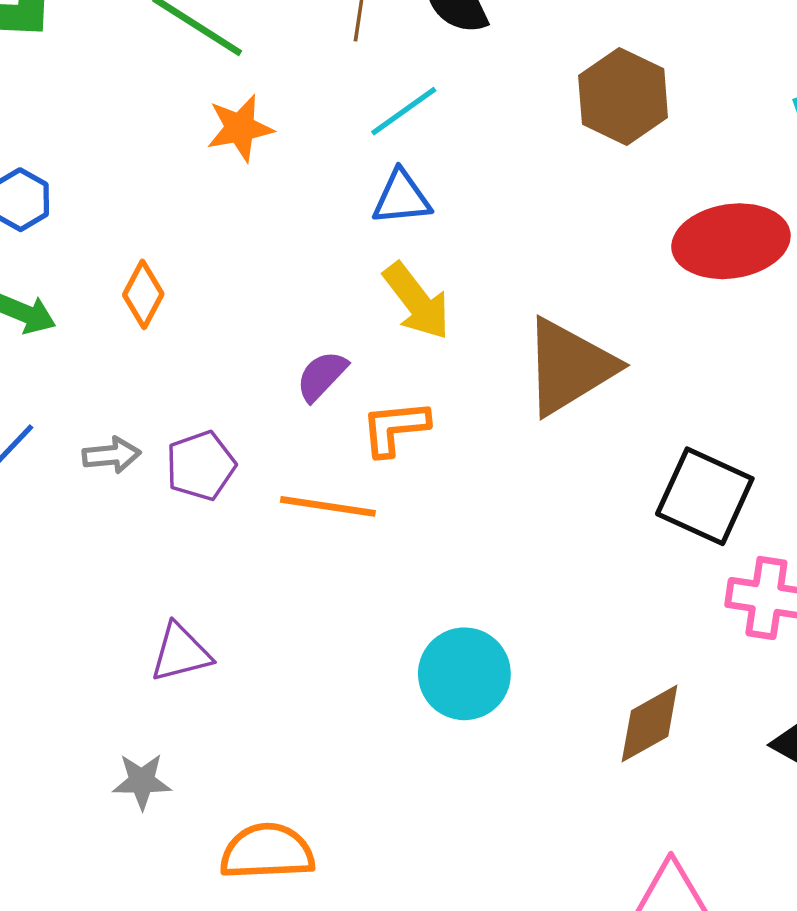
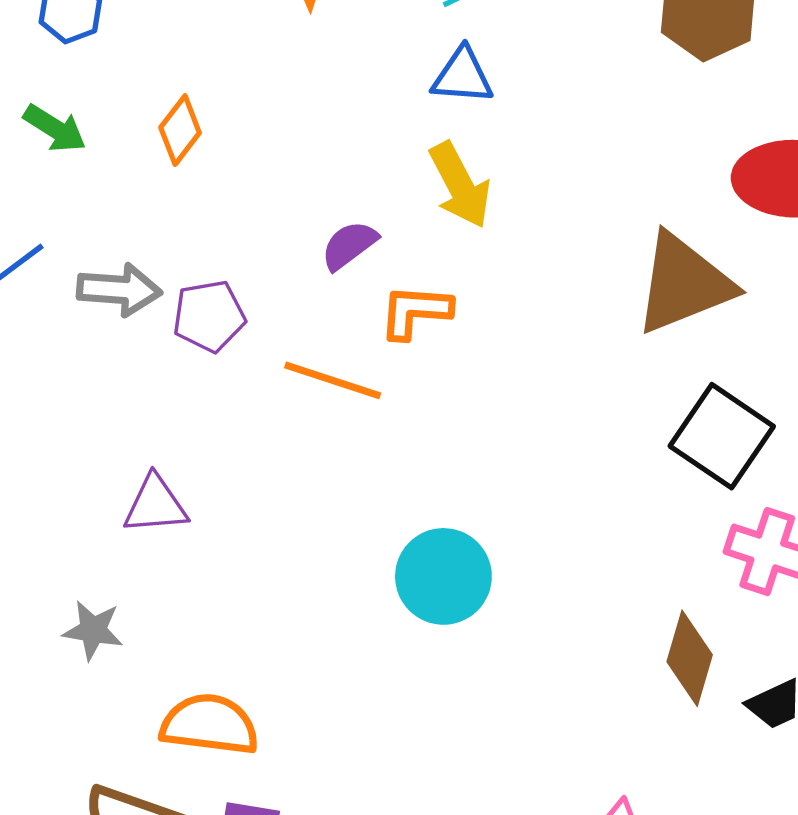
brown triangle: (569, 367) -> (684, 284), moved
gray arrow: (111, 455) -> (119, 290), size x1.4
brown diamond: (650, 723) -> (690, 658), moved, turned -54

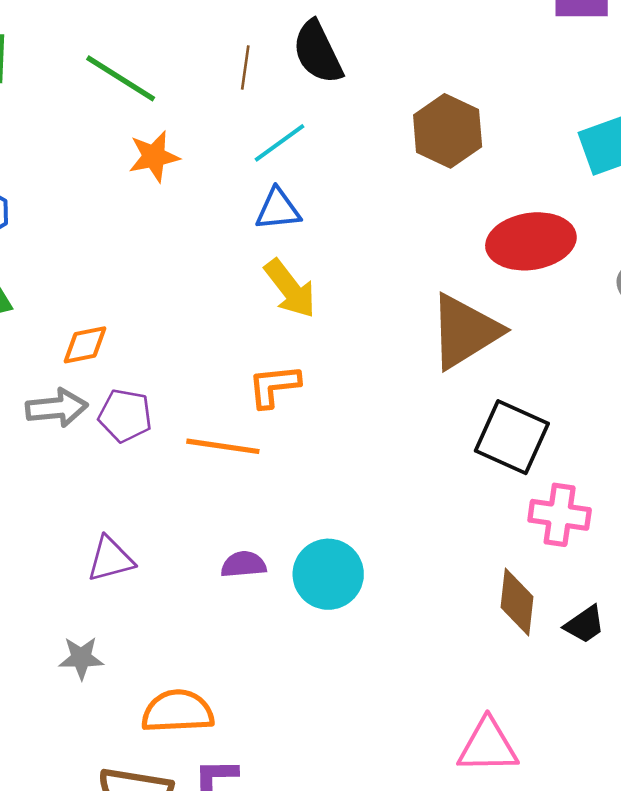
orange diamond: (180, 130) -> (85, 345), moved, turned 51
purple semicircle: (349, 245) -> (244, 564), moved, turned 42
purple pentagon: (209, 316) -> (125, 416), turned 30

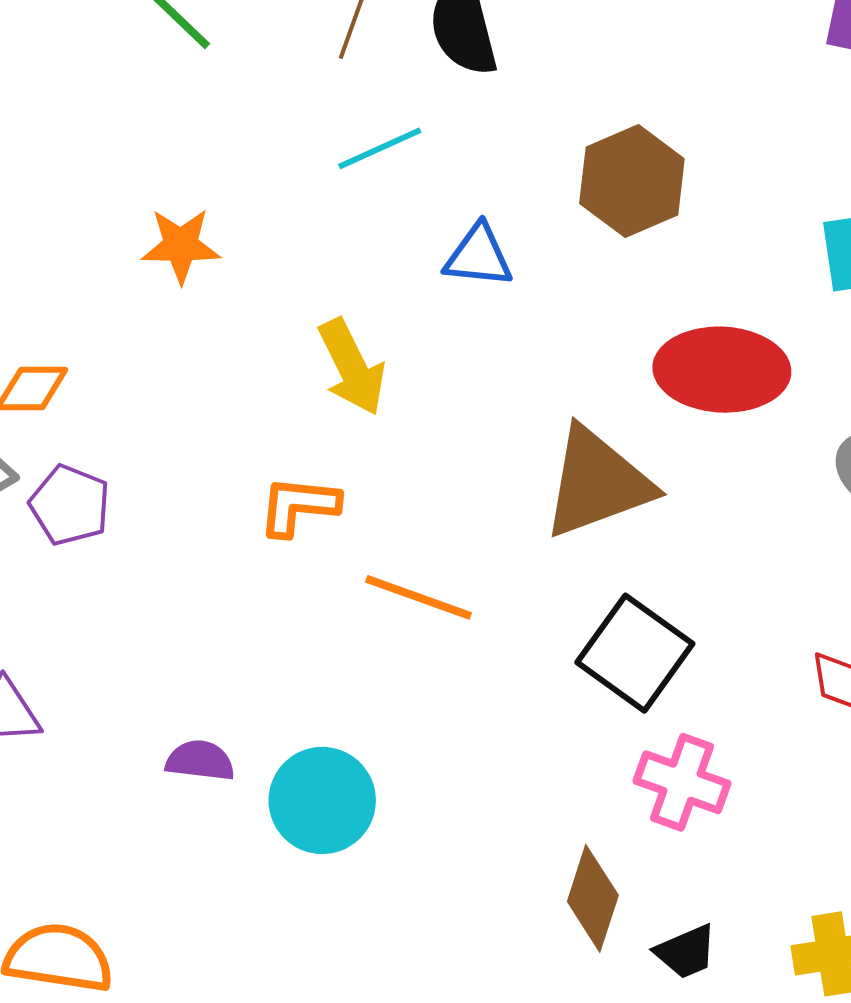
orange star: (154, 157) -> (181, 245), moved
blue triangle: (278, 209) -> (478, 256), moved
orange line: (223, 446) -> (419, 597), moved

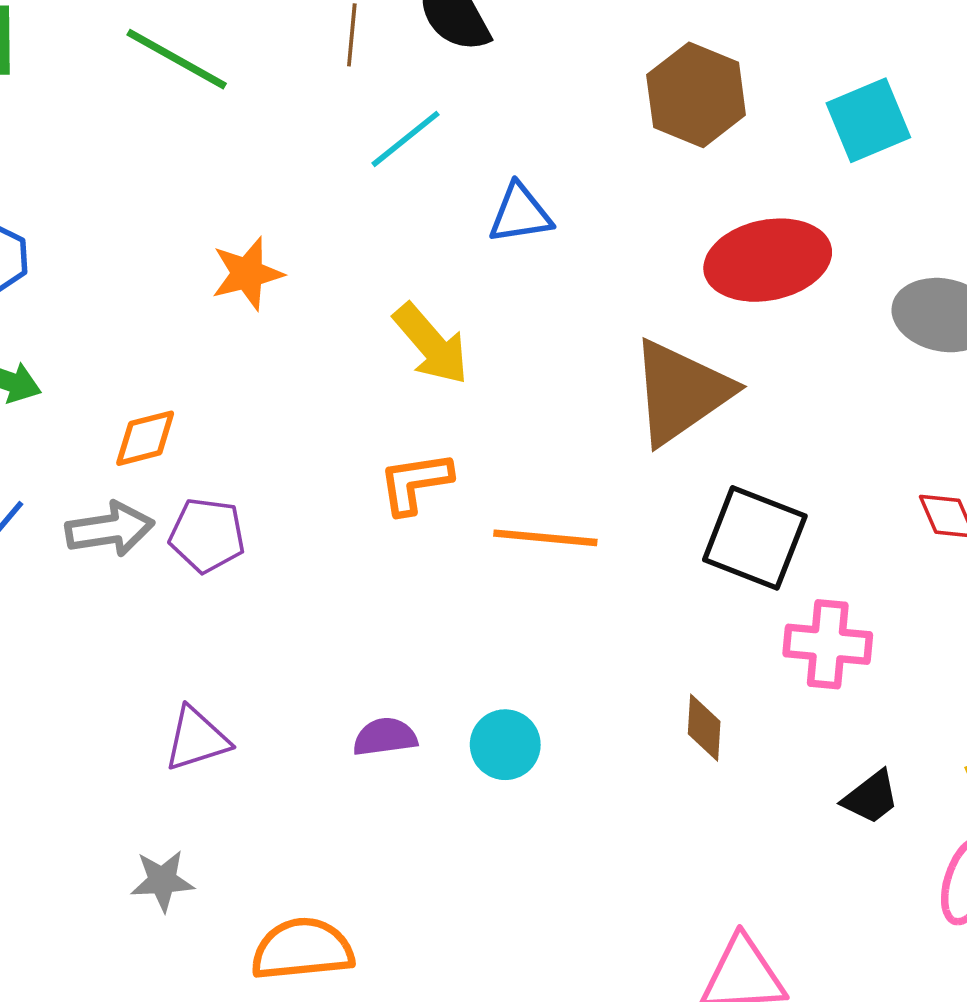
brown hexagon: (632, 181) -> (696, 95), moved
cyan circle: (322, 800) -> (505, 745), size x0.7
brown diamond: (593, 898) -> (704, 728), moved, size x0.7

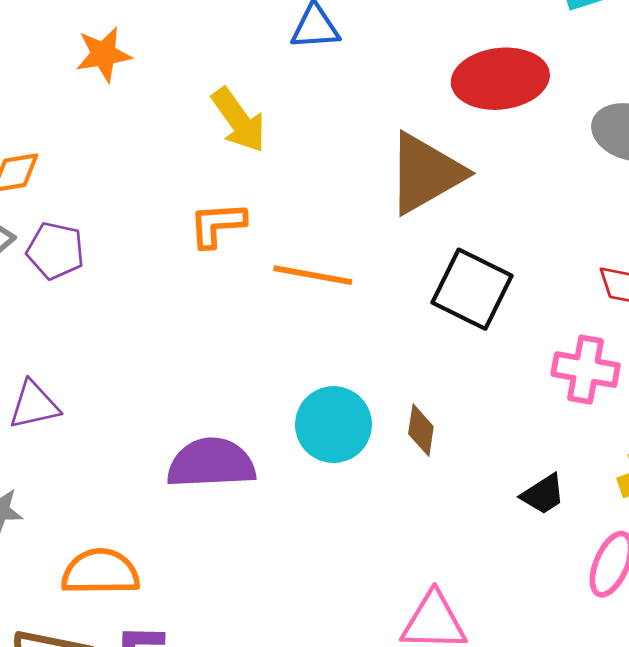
pink cross: (828, 644) -> (586, 370), moved
purple semicircle: (385, 737) -> (211, 463), moved, size x1.8
cyan circle: (505, 745) -> (333, 425), moved, size x1.4

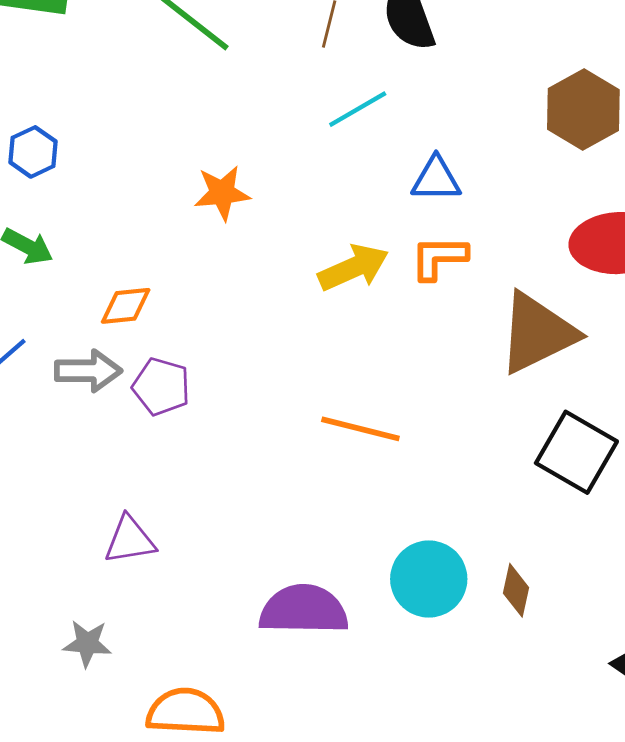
yellow arrow: (239, 120) -> (353, 268), turned -82
orange L-shape: (217, 225) -> (439, 258), moved
orange line: (313, 275) -> (360, 429), moved

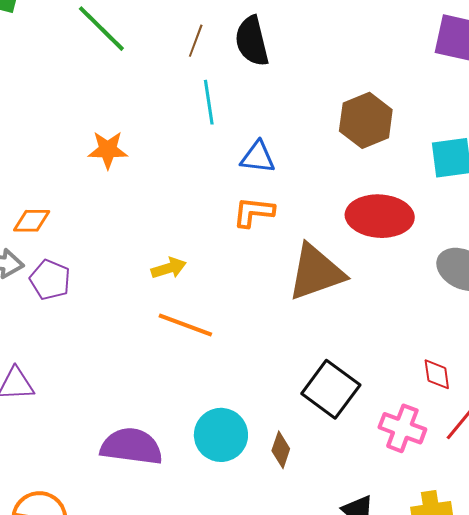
cyan line: (358, 109) -> (209, 102), turned -75
yellow arrow: (353, 268) -> (169, 268), moved, size x0.7
black square: (576, 452) -> (331, 389), moved

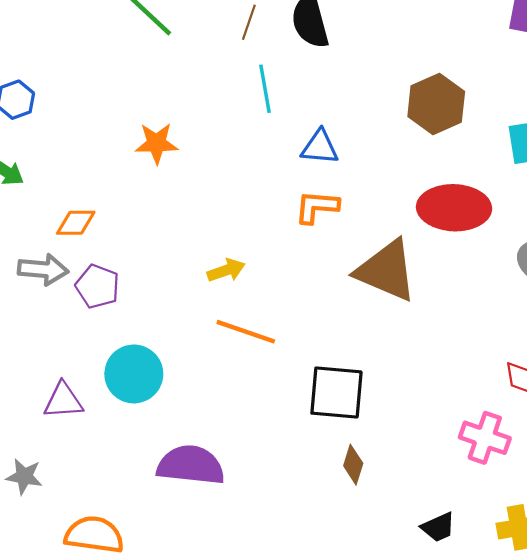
brown triangle: (316, 272) -> (386, 271), turned 44
black square: (331, 389) -> (336, 393), moved, turned -30
cyan circle: (221, 435) -> (134, 374), moved

